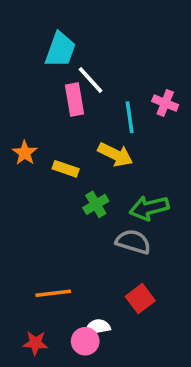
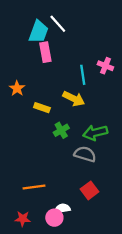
white line: (91, 80) -> (58, 24), moved
pink rectangle: (75, 100) -> (45, 52), moved
orange star: (25, 153) -> (17, 88), moved

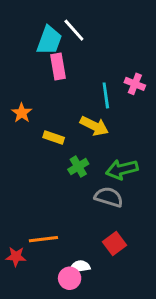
red star: (23, 219) -> (16, 256), moved

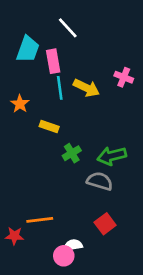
cyan trapezoid: (49, 40) -> (28, 49), moved
cyan line: (106, 95) -> (60, 88), moved
yellow arrow: (94, 126) -> (86, 88), moved

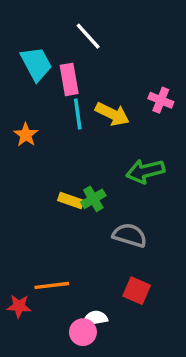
cyan trapezoid: (28, 49) -> (36, 64), turned -48
yellow rectangle: (49, 127) -> (71, 201), moved
green arrow: (112, 156) -> (145, 171), moved
red square: (105, 224) -> (137, 291), turned -30

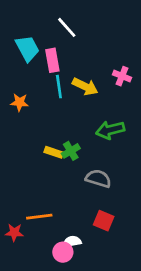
orange star: (26, 135) -> (19, 102), turned -30

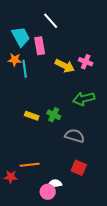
pink cross: (122, 76) -> (86, 62), moved
cyan line: (59, 87) -> (25, 69), moved
orange star: (19, 102) -> (15, 60), moved
green cross: (71, 151) -> (54, 115), turned -32
yellow rectangle: (54, 152) -> (32, 116), moved

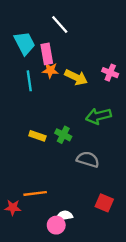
orange star: (15, 60) -> (50, 70), moved
pink cross: (86, 62) -> (110, 73), moved
red square: (79, 168) -> (104, 203), moved

